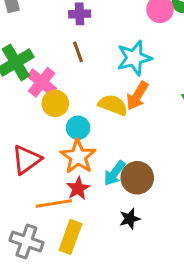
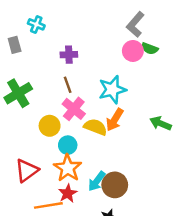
pink cross: (42, 82) -> (74, 109), moved

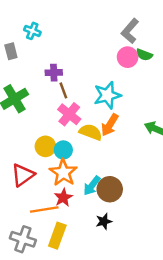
purple cross: (69, 55) -> (54, 73), moved
yellow circle: (50, 126) -> (45, 146), moved

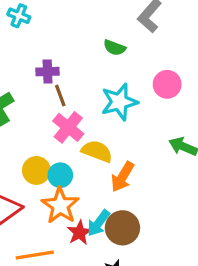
green semicircle: (144, 55) -> (114, 48), moved
pink circle: (128, 57) -> (167, 84), moved
orange arrow: (110, 125) -> (122, 177), moved
red star: (63, 198) -> (79, 233), moved

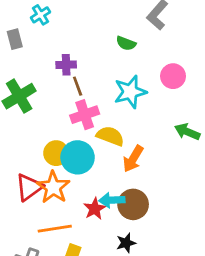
cyan cross: (19, 16) -> (40, 15), turned 36
pink cross: (68, 127) -> (85, 115), turned 32
cyan circle: (60, 175) -> (78, 157), size x1.5
orange star: (60, 206) -> (53, 187), moved
cyan arrow: (99, 223) -> (112, 200), turned 50

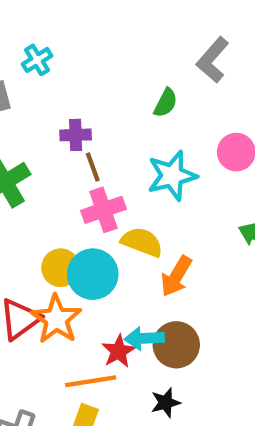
green semicircle: (126, 43) -> (166, 103), turned -84
orange line: (55, 229) -> (91, 381), moved

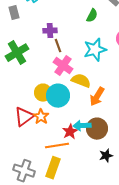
pink cross: (103, 210) -> (63, 66), turned -36
orange star: (56, 319) -> (41, 117), size x0.7
black star: (166, 403) -> (106, 156), moved

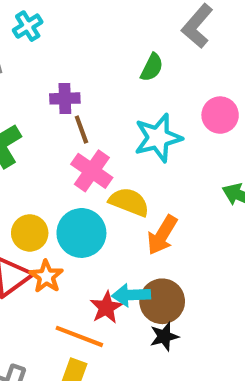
yellow circle: (43, 93) -> (30, 233), moved
orange line: (57, 146) -> (79, 336), turned 30
black star: (106, 156) -> (164, 336), moved

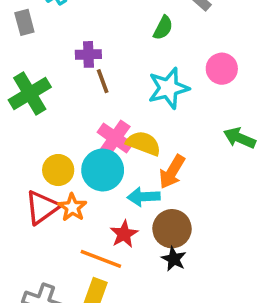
pink cross: (92, 171) -> (115, 138), moved
cyan arrow: (131, 295) -> (144, 197), moved
black star: (164, 336) -> (174, 259), turned -30

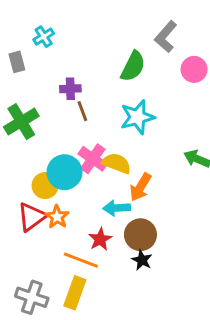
green semicircle: (163, 28) -> (133, 66), size x1.5
pink circle: (222, 69) -> (194, 69), moved
cyan circle: (103, 170) -> (64, 172), moved

